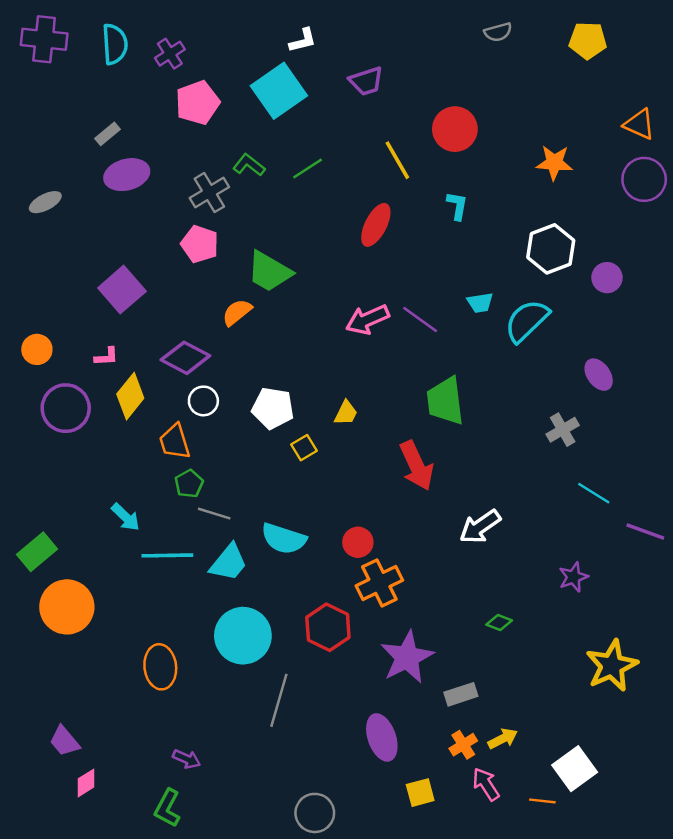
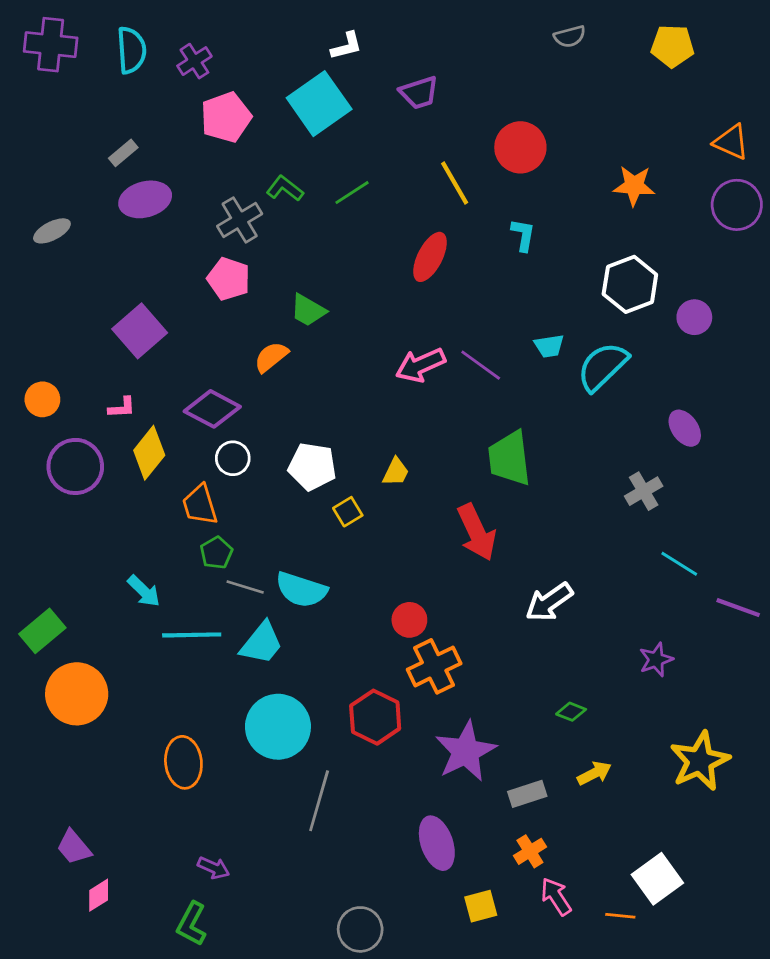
green trapezoid: (269, 272) -> (308, 310), size x0.7
cyan semicircle: (284, 539) -> (301, 590), moved
yellow arrow: (503, 739) -> (594, 773), moved

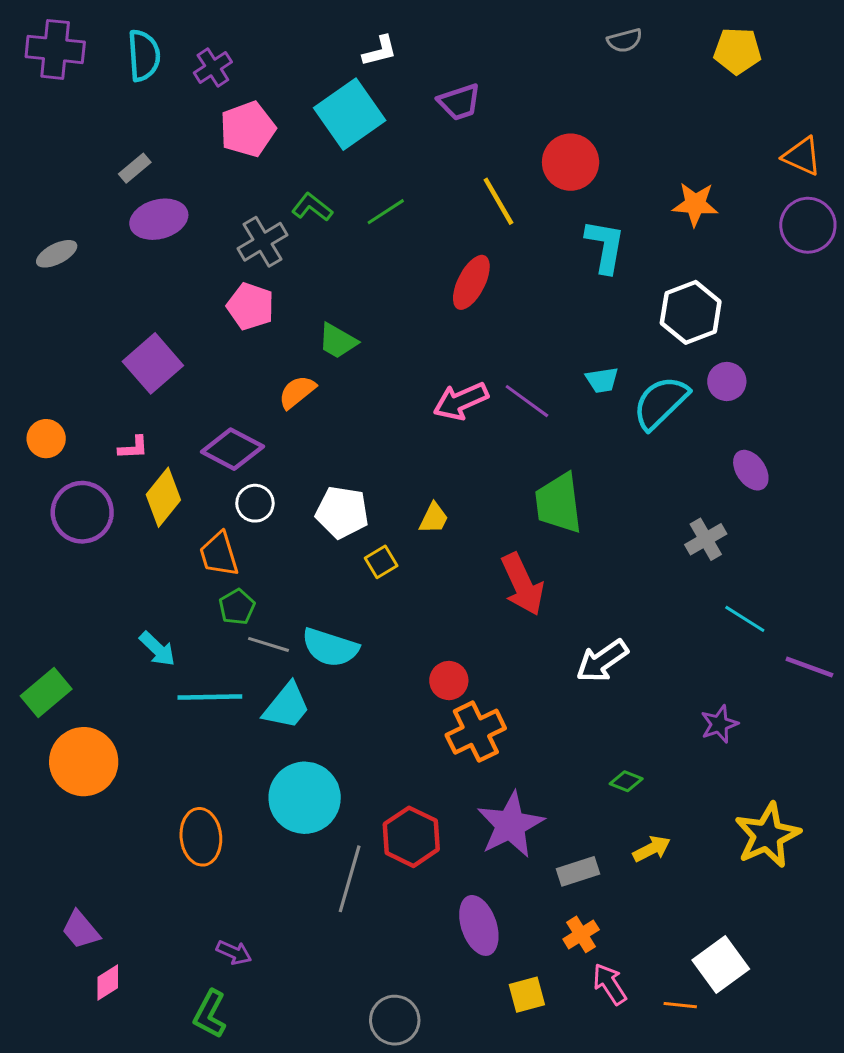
cyan L-shape: (523, 235) -> (605, 246), moved, size x1.5
purple circle: (694, 317) -> (727, 381), moved
red hexagon: (375, 717) -> (411, 837), moved

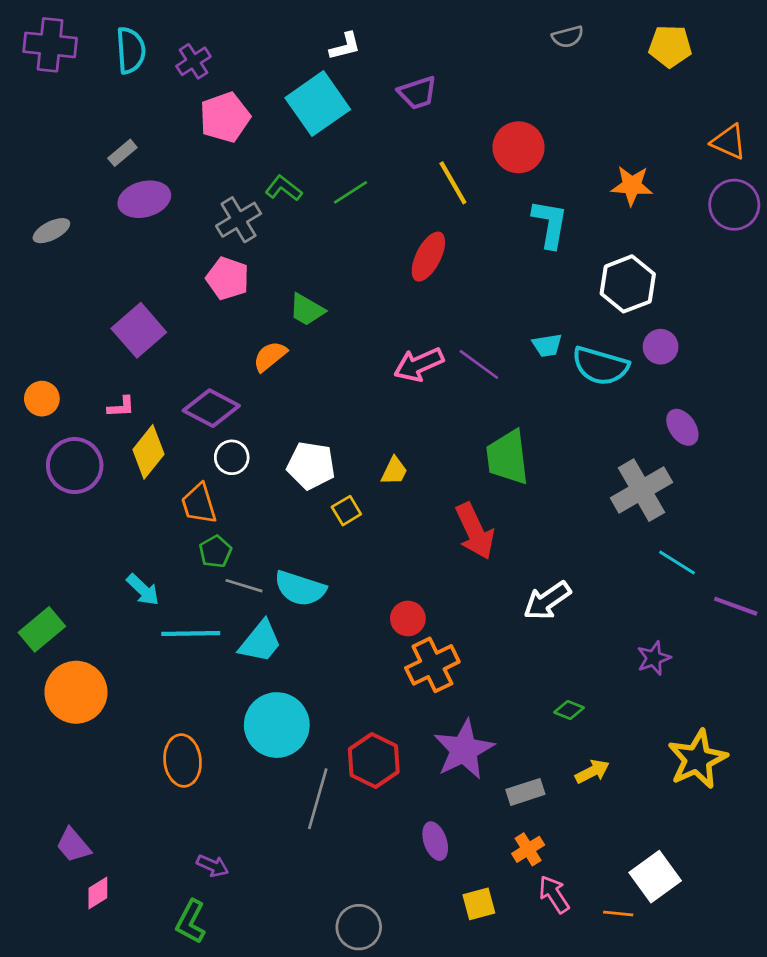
cyan semicircle: (661, 403) -> (600, 366), turned -120
gray cross: (706, 539) -> (641, 490), size x1.6
purple ellipse: (479, 925) -> (435, 841), size x0.7

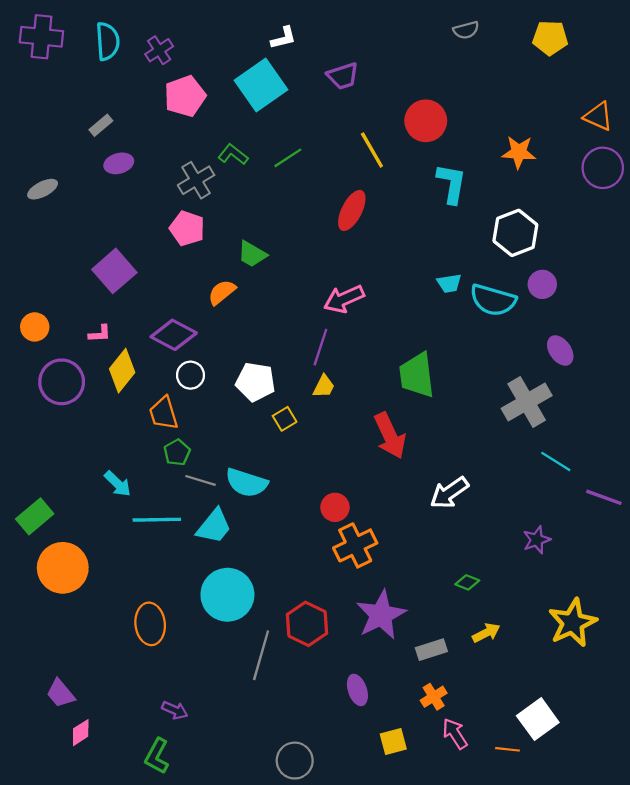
purple ellipse: (144, 199) -> (119, 163), size x0.7
purple line: (479, 364) -> (320, 347), moved, turned 72

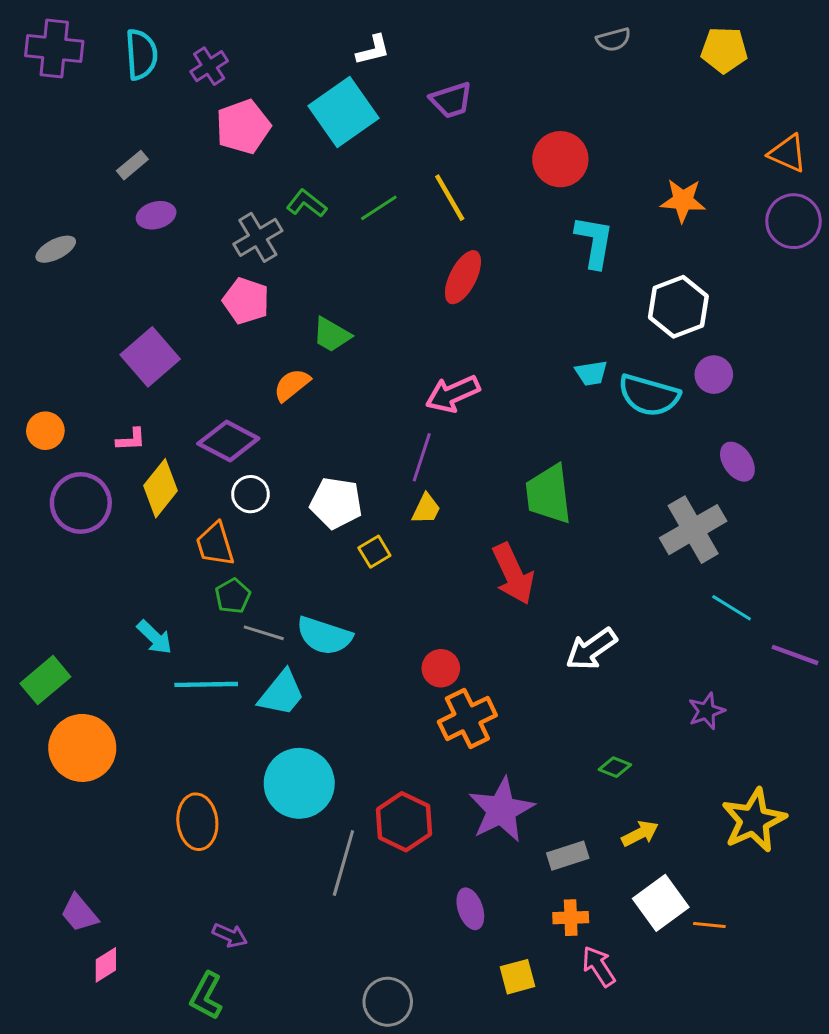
yellow line: (372, 150) -> (450, 198), moved
orange cross: (434, 697) -> (571, 918), turned 30
white square: (538, 719) -> (661, 903), moved
orange line: (508, 749) -> (709, 925), moved

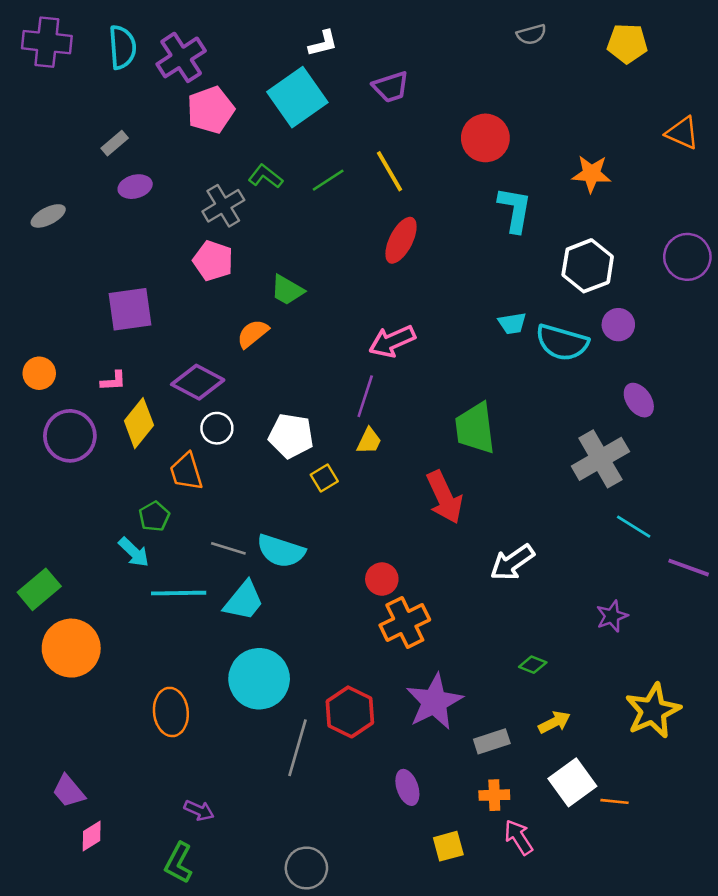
purple cross: (209, 66) -> (181, 57), size x1.5
purple circle: (794, 221) -> (687, 257), moved
purple square: (150, 357) -> (130, 309), turned 33
green pentagon: (233, 596) -> (154, 516), moved
gray circle: (388, 1002) -> (306, 868), moved

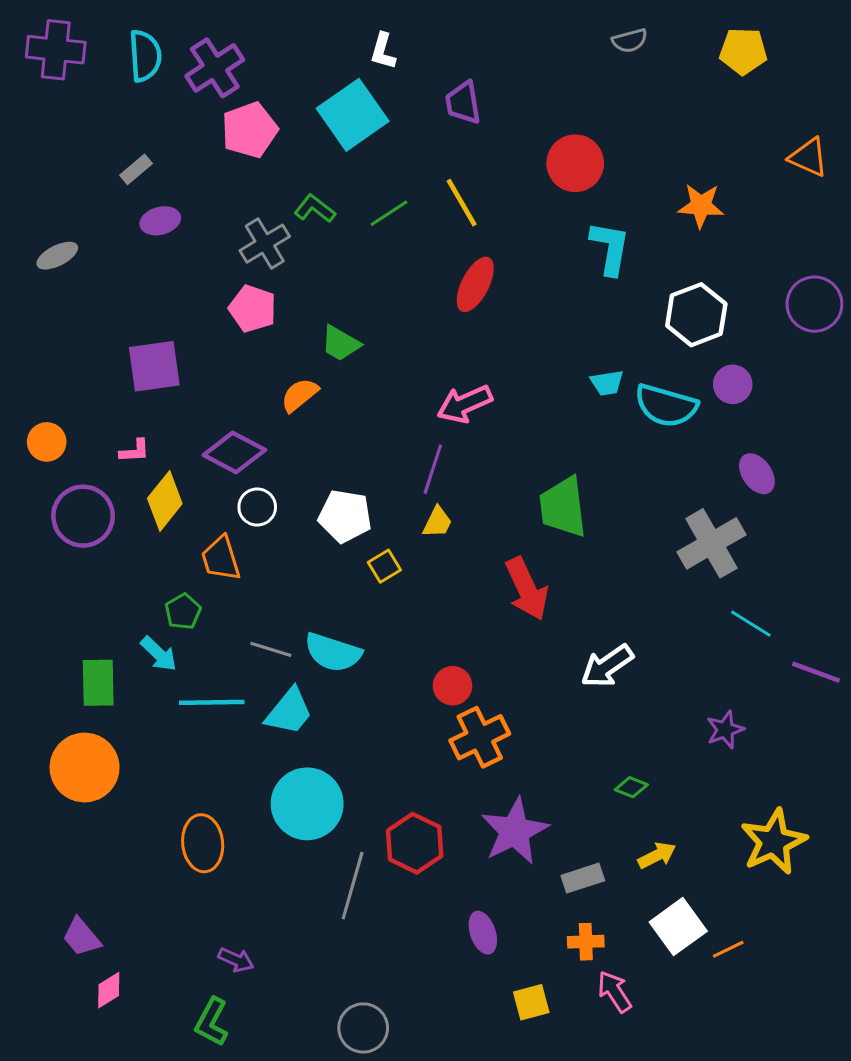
white L-shape: (323, 43) -> (383, 51), turned 120
purple trapezoid: (391, 87) -> (463, 103), turned 99
green rectangle: (39, 589) -> (98, 683), moved, turned -51
orange line: (614, 801) -> (728, 949), turned -32

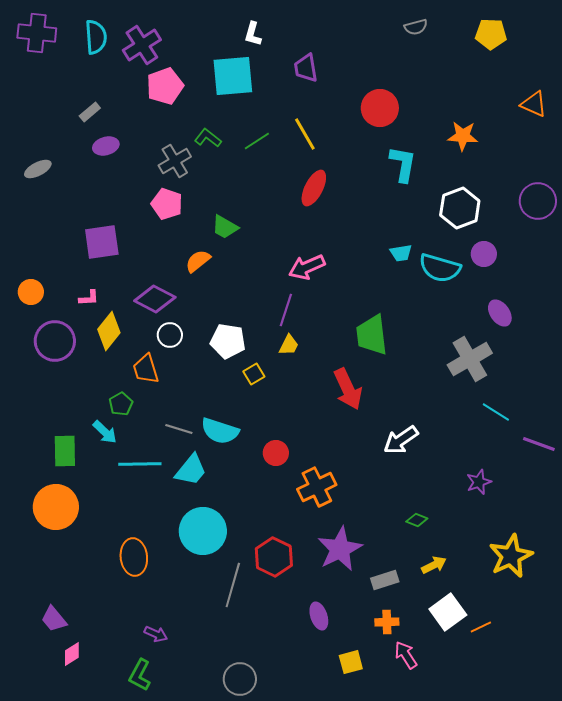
cyan square: (353, 115) -> (233, 76), turned 30
red circle: (453, 686) -> (276, 453), moved

